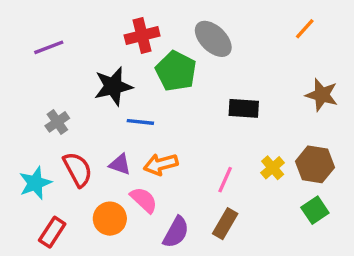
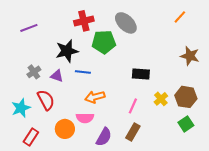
green pentagon: (176, 71) -> (104, 42), turned -30
black rectangle: (244, 108) -> (141, 74), moved
purple triangle: (120, 164) -> (57, 76), moved
pink semicircle: (144, 200) -> (85, 118), turned 138

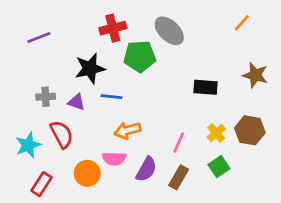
gray cross: (34, 72) -> (46, 97), turned 32
black rectangle: (141, 74) -> (206, 87), moved
green square: (186, 124) -> (219, 167), moved
purple semicircle: (104, 137) -> (146, 169), moved

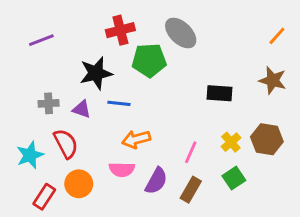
orange line: (242, 23) -> (277, 36), moved
orange circle: (87, 173) -> (79, 184), moved

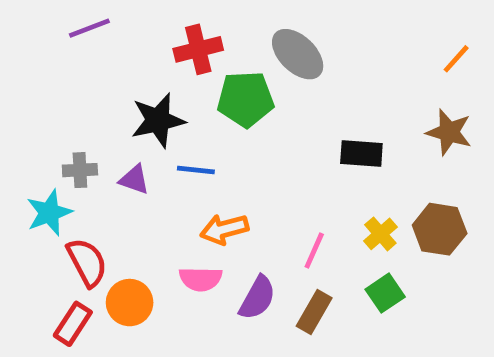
purple line: (41, 40) -> (89, 28), moved
red semicircle: (66, 144) -> (87, 262), moved
cyan star: (30, 155) -> (49, 213), moved

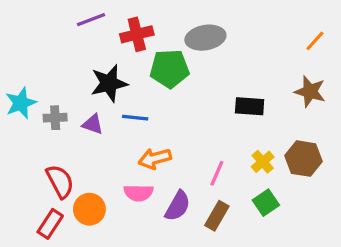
purple line: (89, 28) -> (91, 20), moved
gray ellipse: (298, 54) -> (205, 38), turned -54
cyan star: (49, 213) -> (21, 103), moved

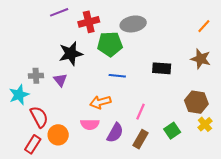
cyan star: (21, 103) -> (19, 95), moved
blue line: (135, 118) -> (117, 76), moved
purple triangle: (93, 124) -> (60, 80), turned 32
yellow cross: (263, 162) -> (205, 124), moved

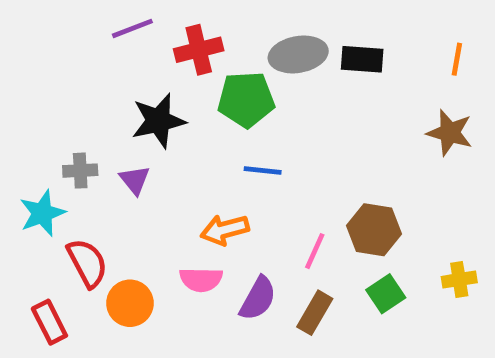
orange line: (204, 26) -> (457, 59), turned -32
black rectangle: (162, 68) -> (362, 59), moved
brown hexagon: (196, 102) -> (374, 230), moved
yellow cross: (205, 124) -> (459, 280), turned 32
red rectangle: (33, 144) -> (49, 322), moved, turned -60

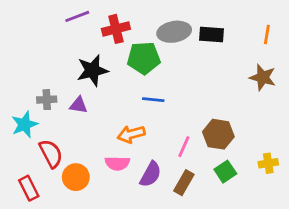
purple triangle: (135, 180) -> (79, 105), turned -42

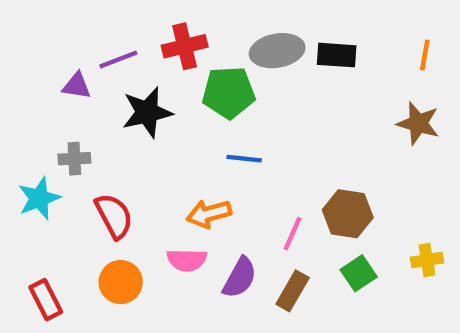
purple line: (77, 16) -> (118, 59), moved
purple triangle: (79, 105) -> (77, 86), moved
red semicircle: (51, 154) -> (114, 216), moved

